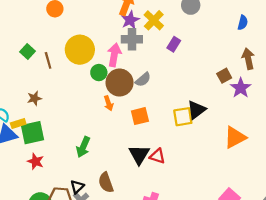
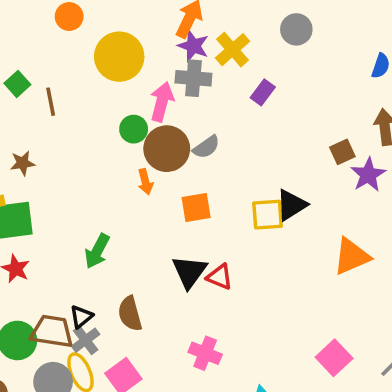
purple star: (130, 20) -> (193, 46), turned -30
yellow circle: (80, 50) -> (119, 57), moved

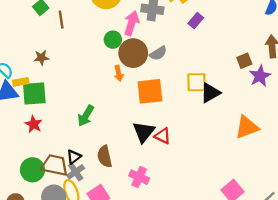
orange square: (196, 207) -> (150, 91), size x1.4
yellow square: (268, 215) -> (197, 82), moved
pink cross: (205, 353) -> (139, 177), moved

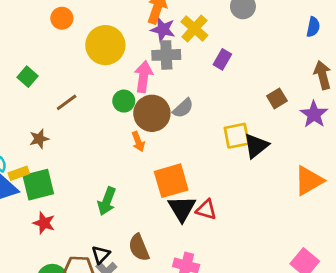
brown line: (61, 20) -> (67, 102), moved, turned 72
brown square: (244, 61) -> (277, 98), moved
orange square: (150, 91) -> (171, 181), moved

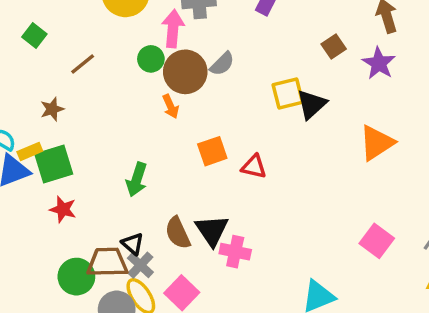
orange square: (171, 181) -> (212, 151), size x0.7
black triangle: (182, 209) -> (212, 230), moved
red triangle: (206, 210) -> (254, 167), moved
black triangle: (101, 255) -> (133, 244), turned -30

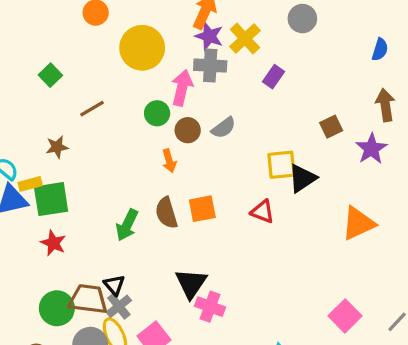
brown circle: (185, 72) -> (188, 130), size x0.6
red triangle: (254, 167) -> (263, 212), moved
brown semicircle: (178, 233) -> (166, 213), moved

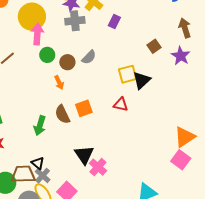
pink arrow: (182, 88) -> (37, 34), moved
orange triangle: (358, 223) -> (185, 137), moved
pink cross: (210, 307) -> (98, 167), turned 30

